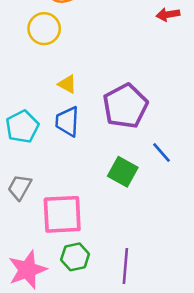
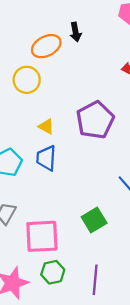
purple pentagon: (125, 106) -> (95, 120), moved
green square: (123, 172) -> (94, 220), moved, turned 30

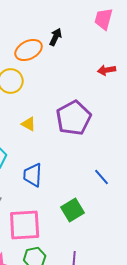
black arrow: (76, 32) -> (56, 37), turned -144
blue trapezoid: (46, 158) -> (33, 175), moved

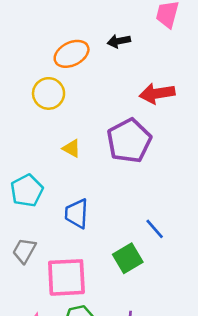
black arrow: (56, 37) -> (119, 41), moved, turned -126
red arrow: (107, 70) -> (157, 93), moved, size x1.5
blue line: (102, 177) -> (155, 229), moved

